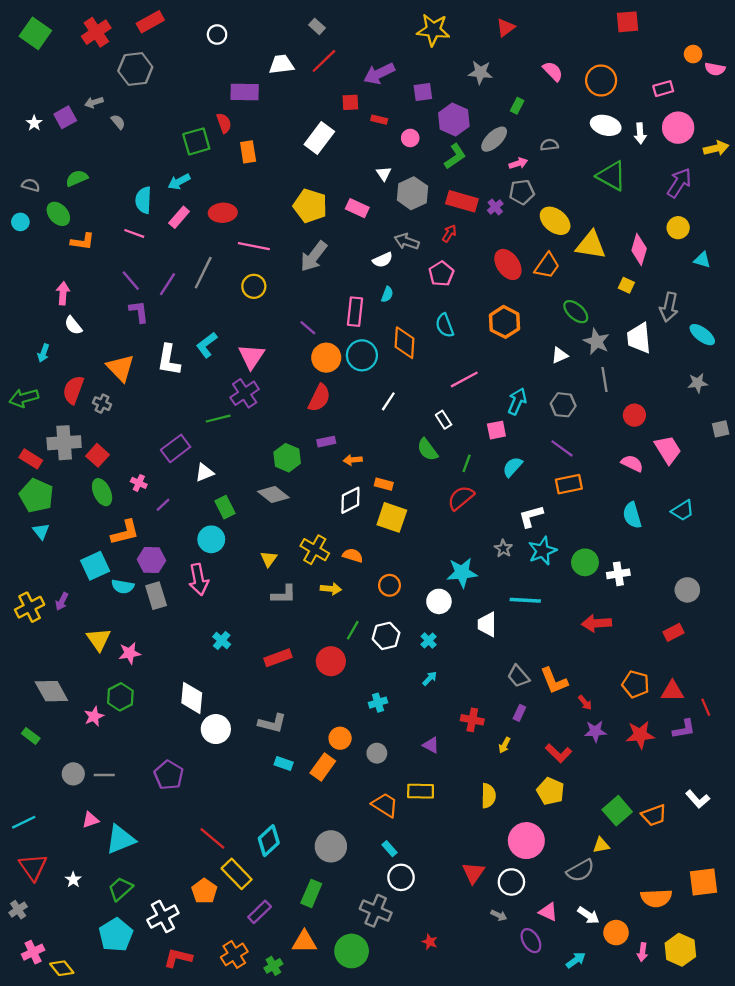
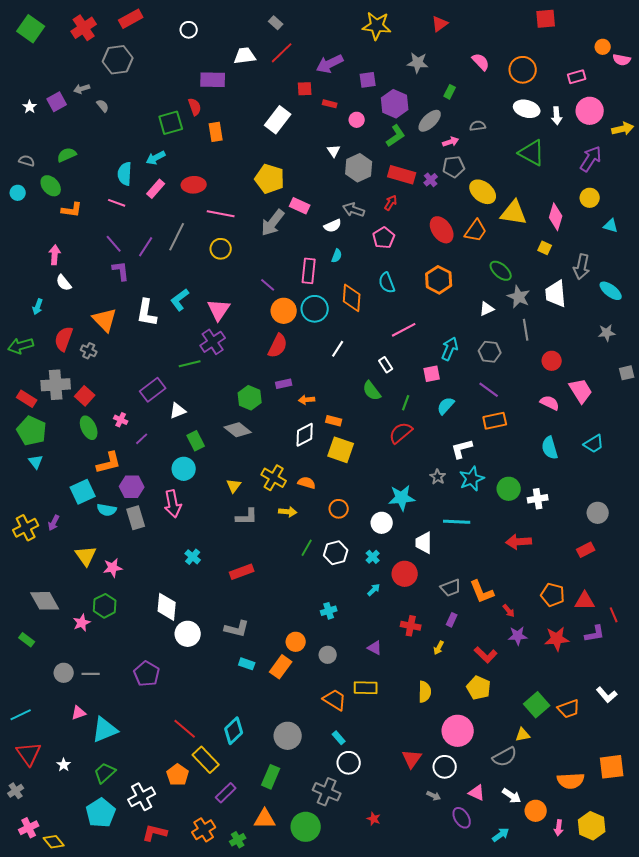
pink rectangle: (357, 208) -> (300, 206), moved
red circle: (331, 661) -> (405, 574), moved
gray trapezoid: (518, 676) -> (451, 588), turned -70

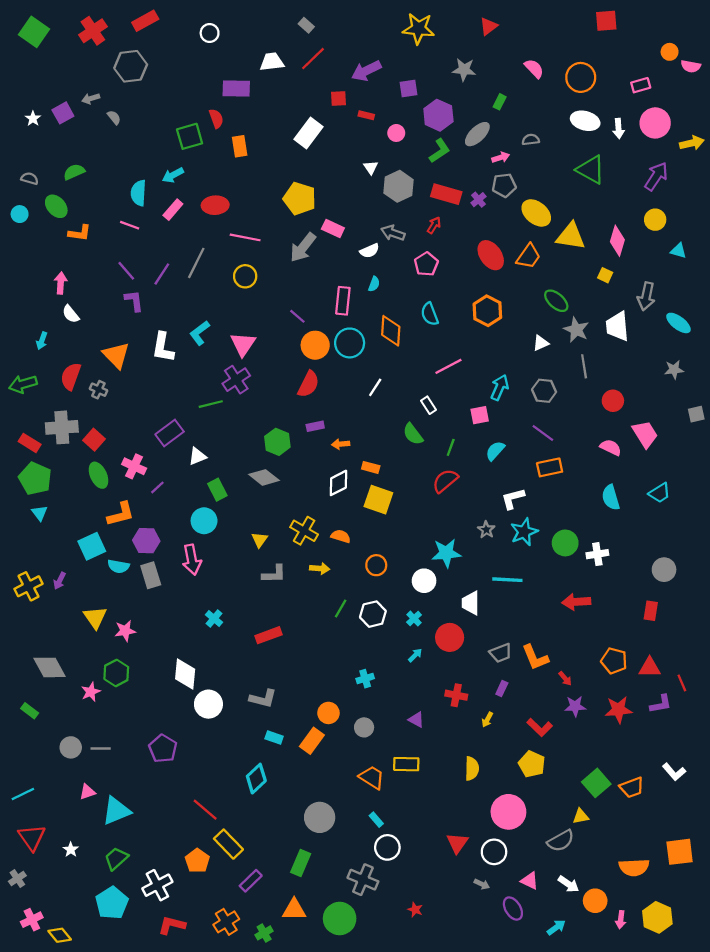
pink cross: (121, 420) -> (134, 466), size x1.5
red rectangle: (586, 550) -> (651, 611), turned -54
cyan diamond: (234, 731) -> (256, 779), moved

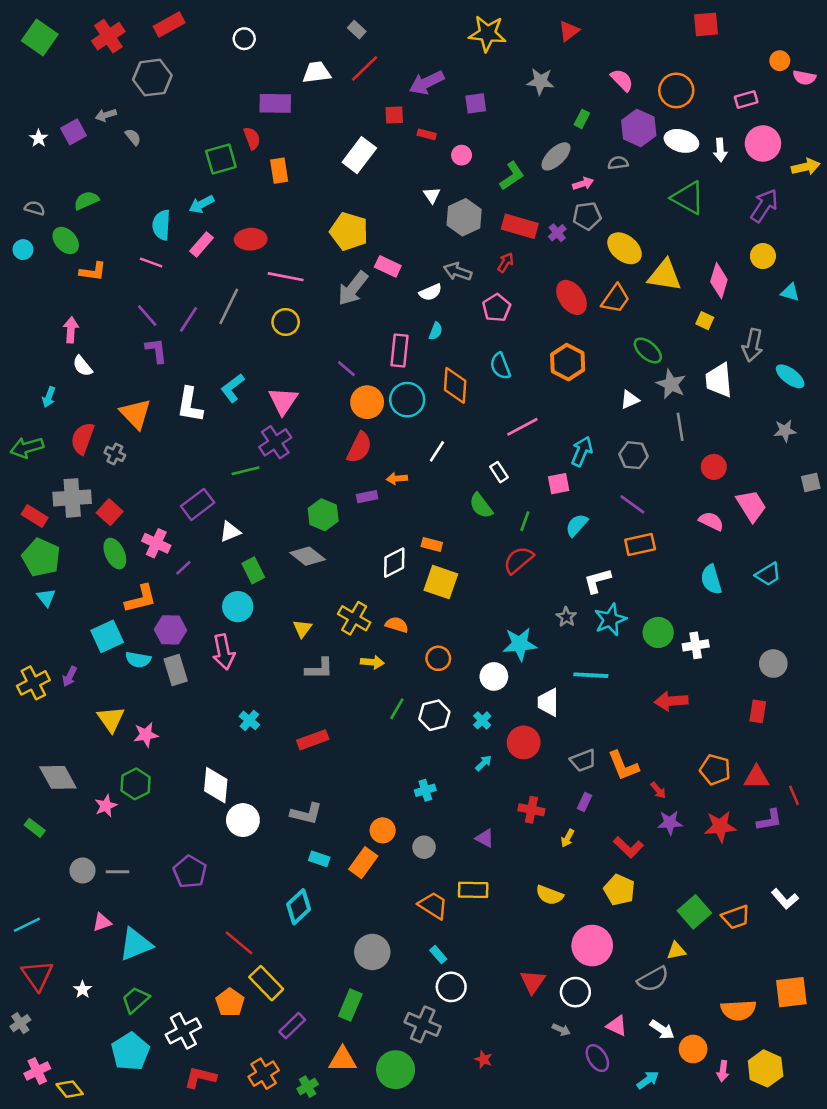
purple hexagon: (438, 115) -> (639, 128), moved
orange arrow: (341, 444) -> (397, 479), moved
yellow semicircle: (472, 769) -> (549, 895), turned 110

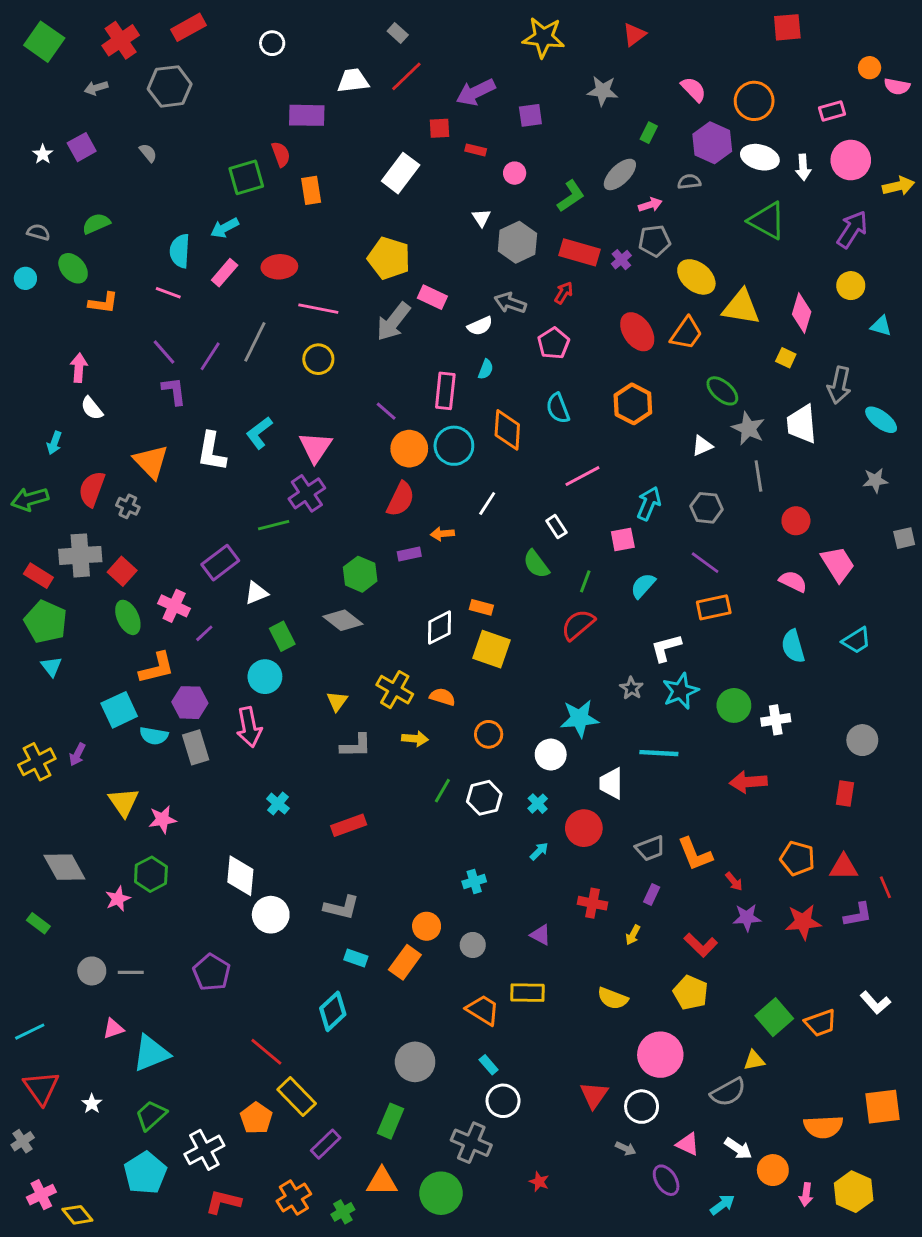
gray arrow: (106, 115) -> (96, 88), moved

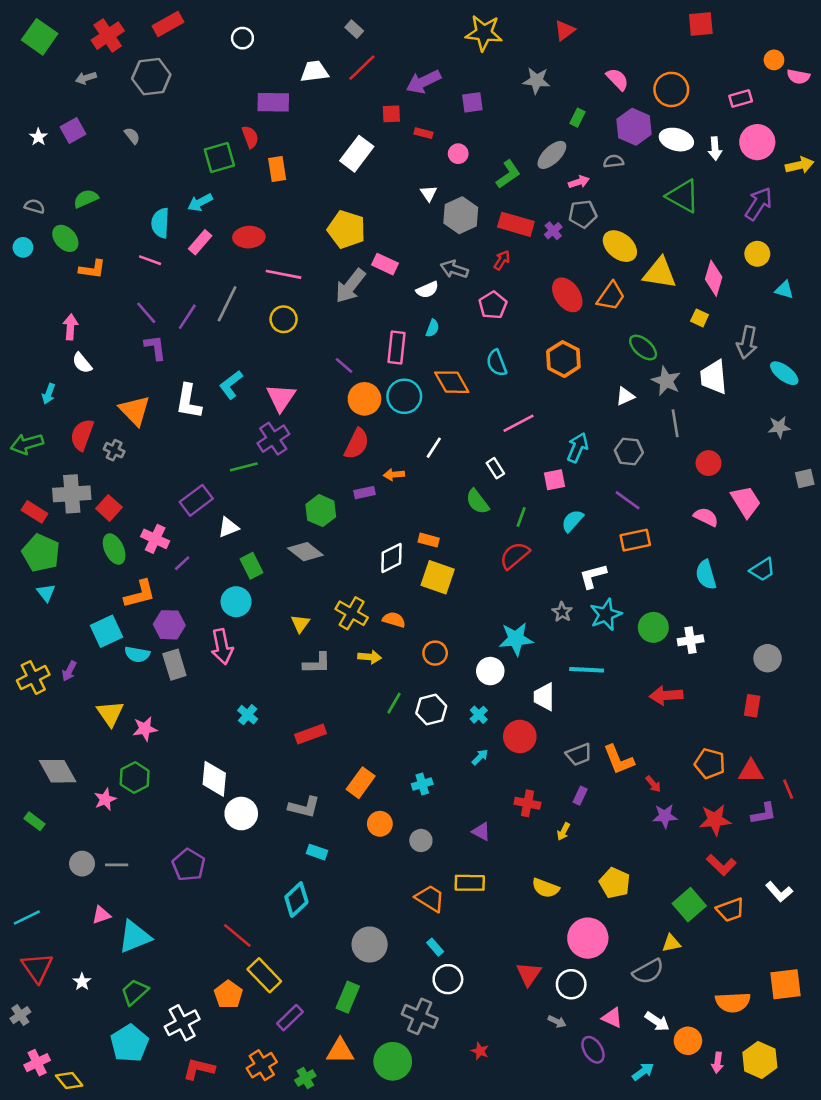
orange diamond: (507, 430) -> (452, 382), turned -33
red L-shape: (701, 945) -> (721, 865), moved
orange rectangle: (405, 962) -> (361, 783), moved

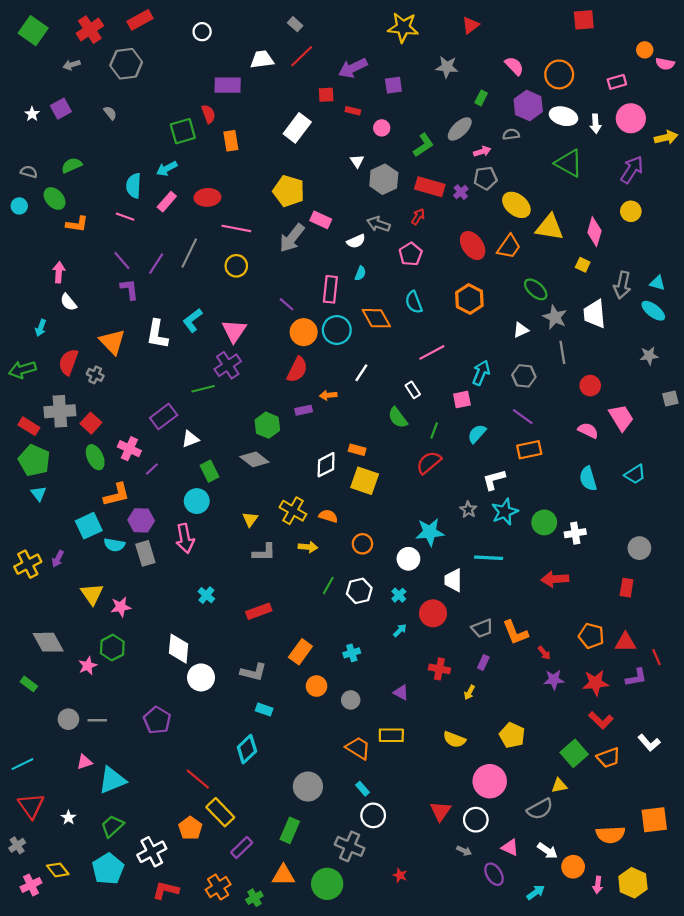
cyan triangle: (784, 290) -> (658, 283), moved
yellow diamond: (69, 1081) -> (58, 870), moved

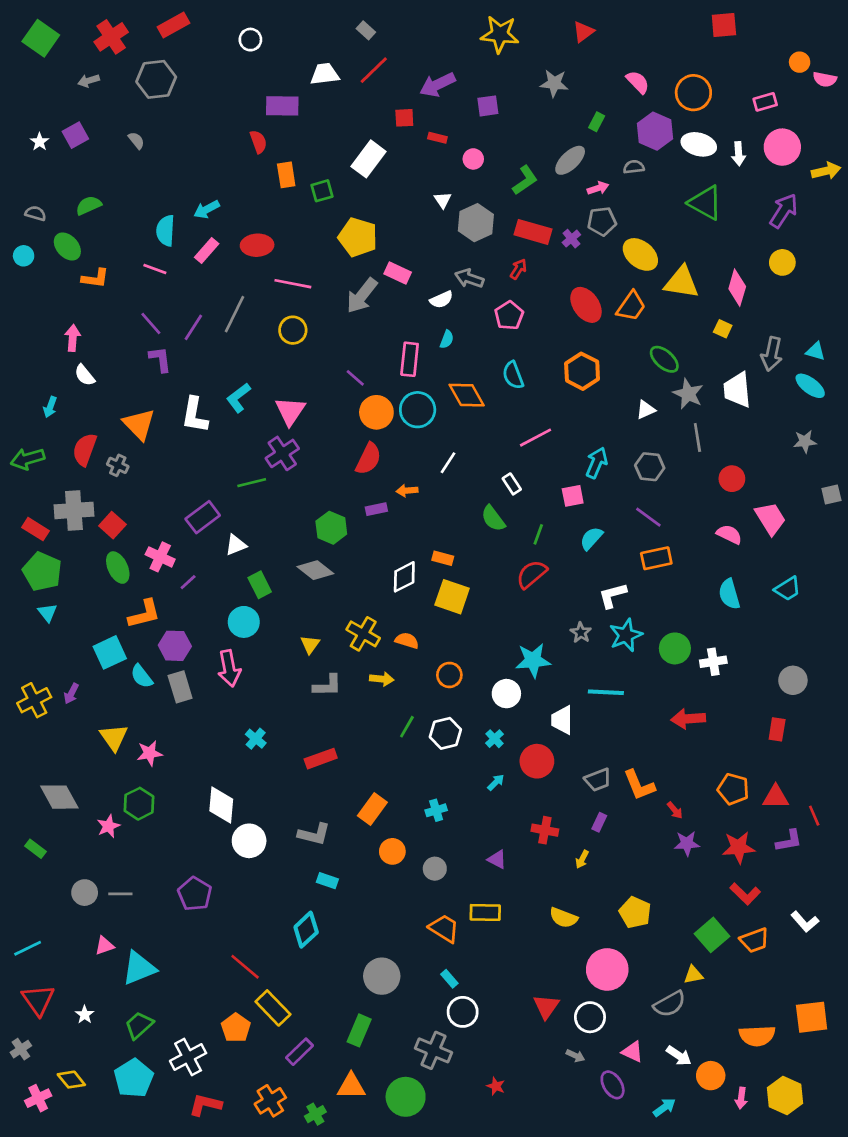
green square: (183, 131) -> (322, 191), moved, size x0.7
cyan semicircle: (114, 545) -> (142, 676), turned 42

